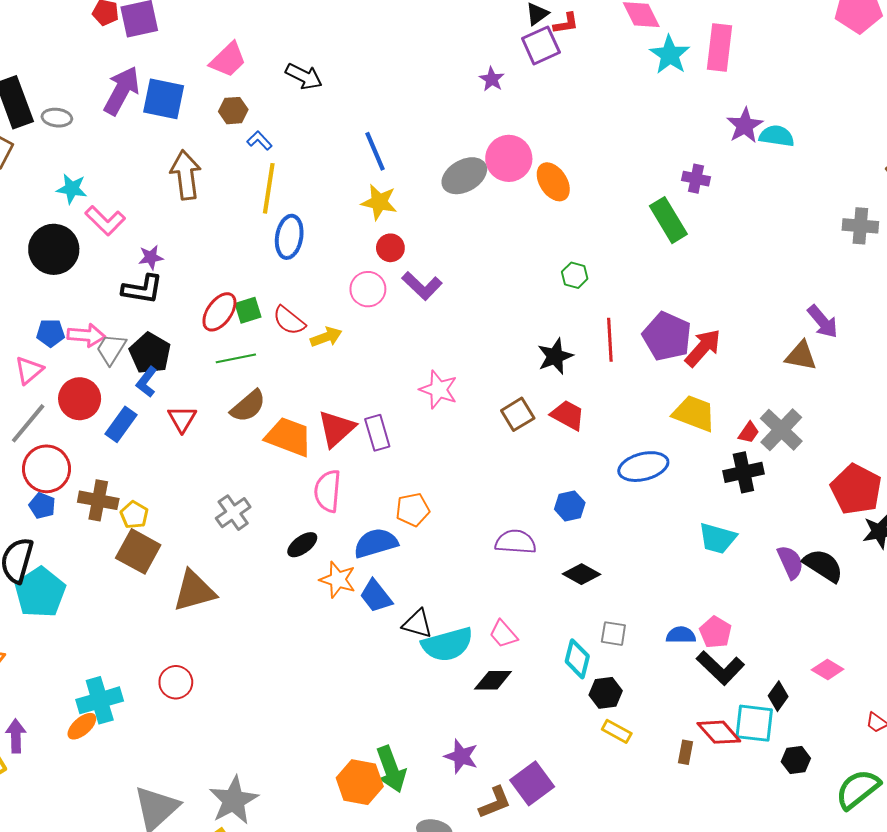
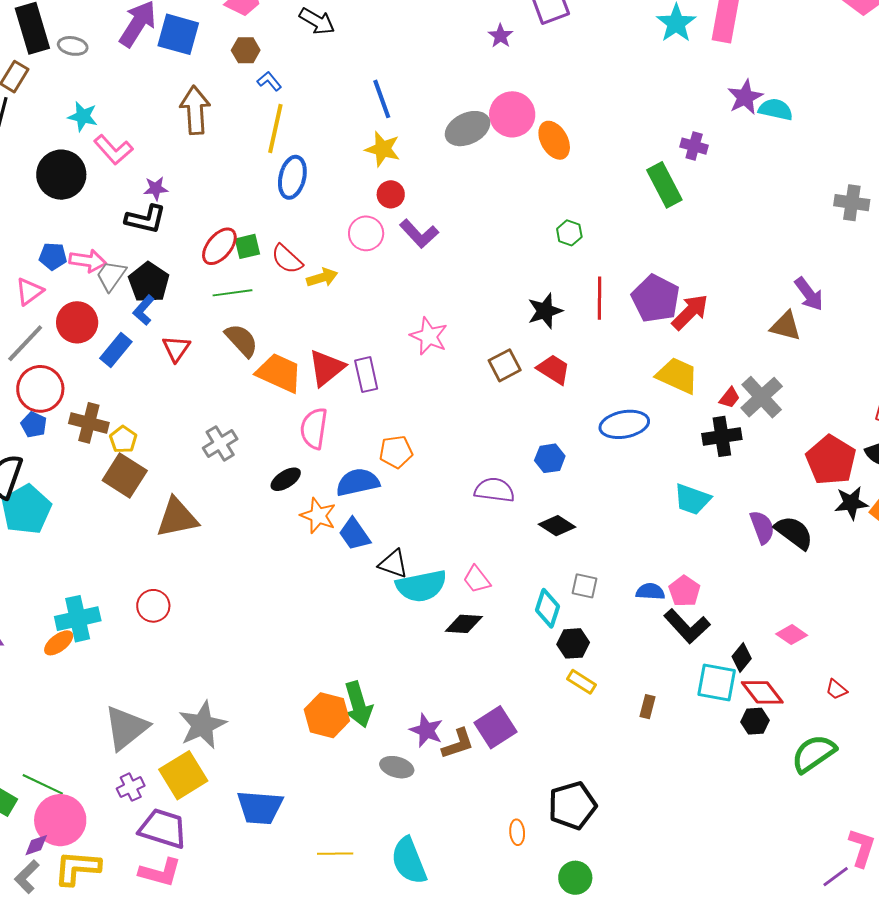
brown semicircle: (248, 406) -> (241, 340), turned -96
red diamond: (719, 732) -> (762, 692), moved
purple star: (461, 756) -> (426, 730), moved

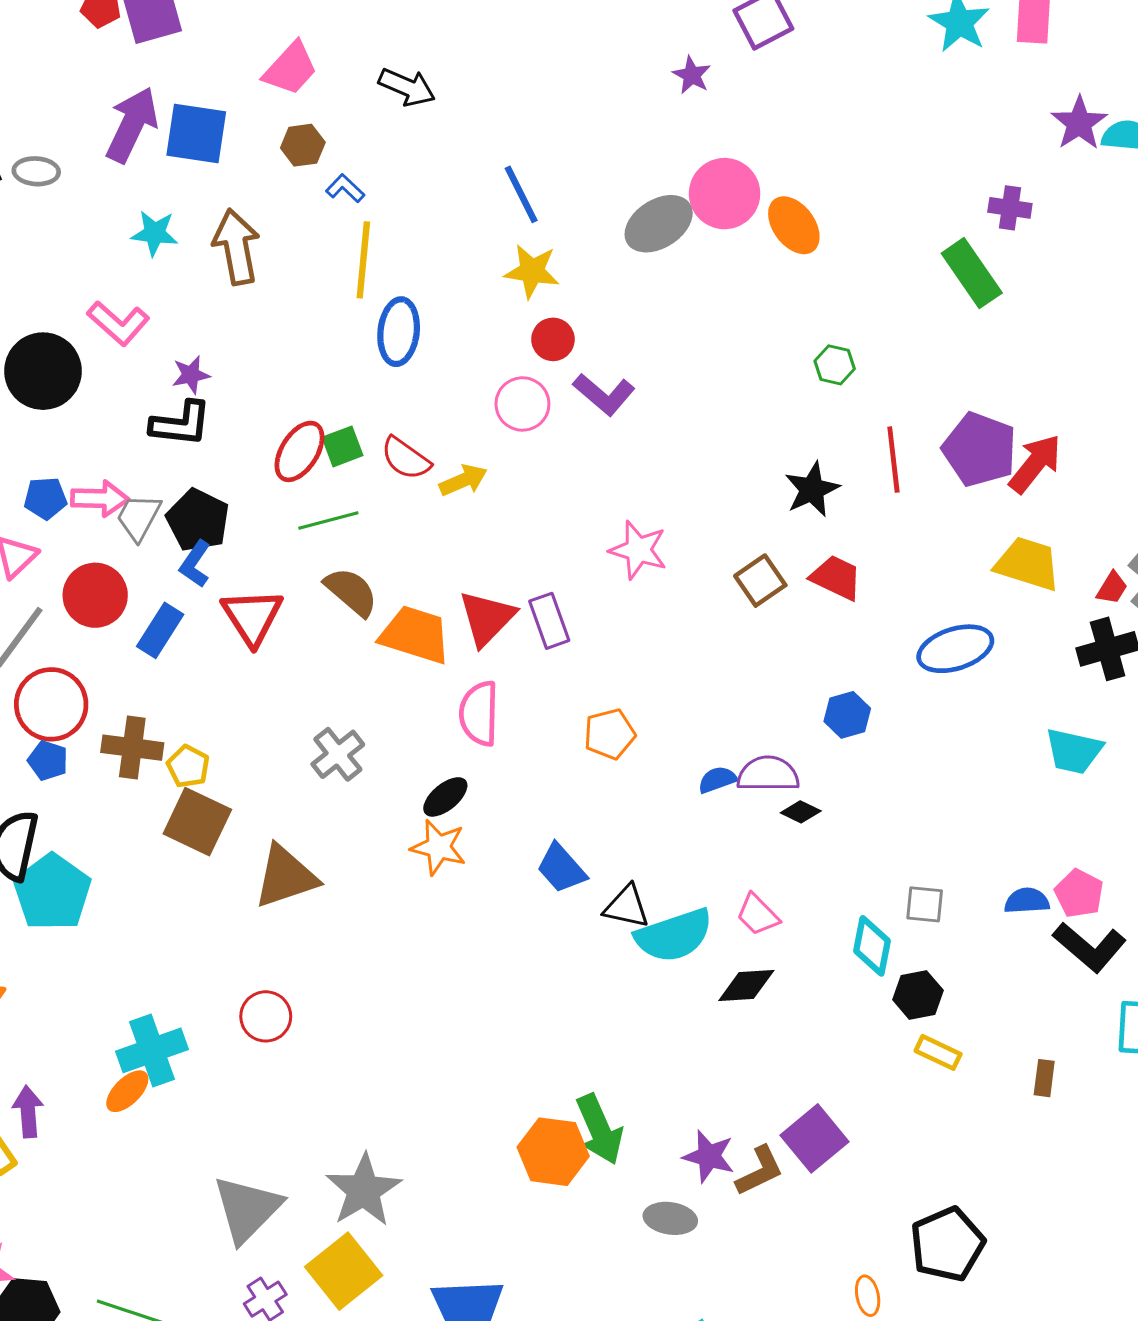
cyan star: (83, 116) -> (155, 233), moved
red triangle: (176, 349) -> (252, 617), size x1.4
blue semicircle: (358, 482) -> (717, 780), moved, size x0.6
orange star: (318, 516) -> (439, 847), moved
black diamond: (557, 526) -> (801, 812), moved, size x0.7

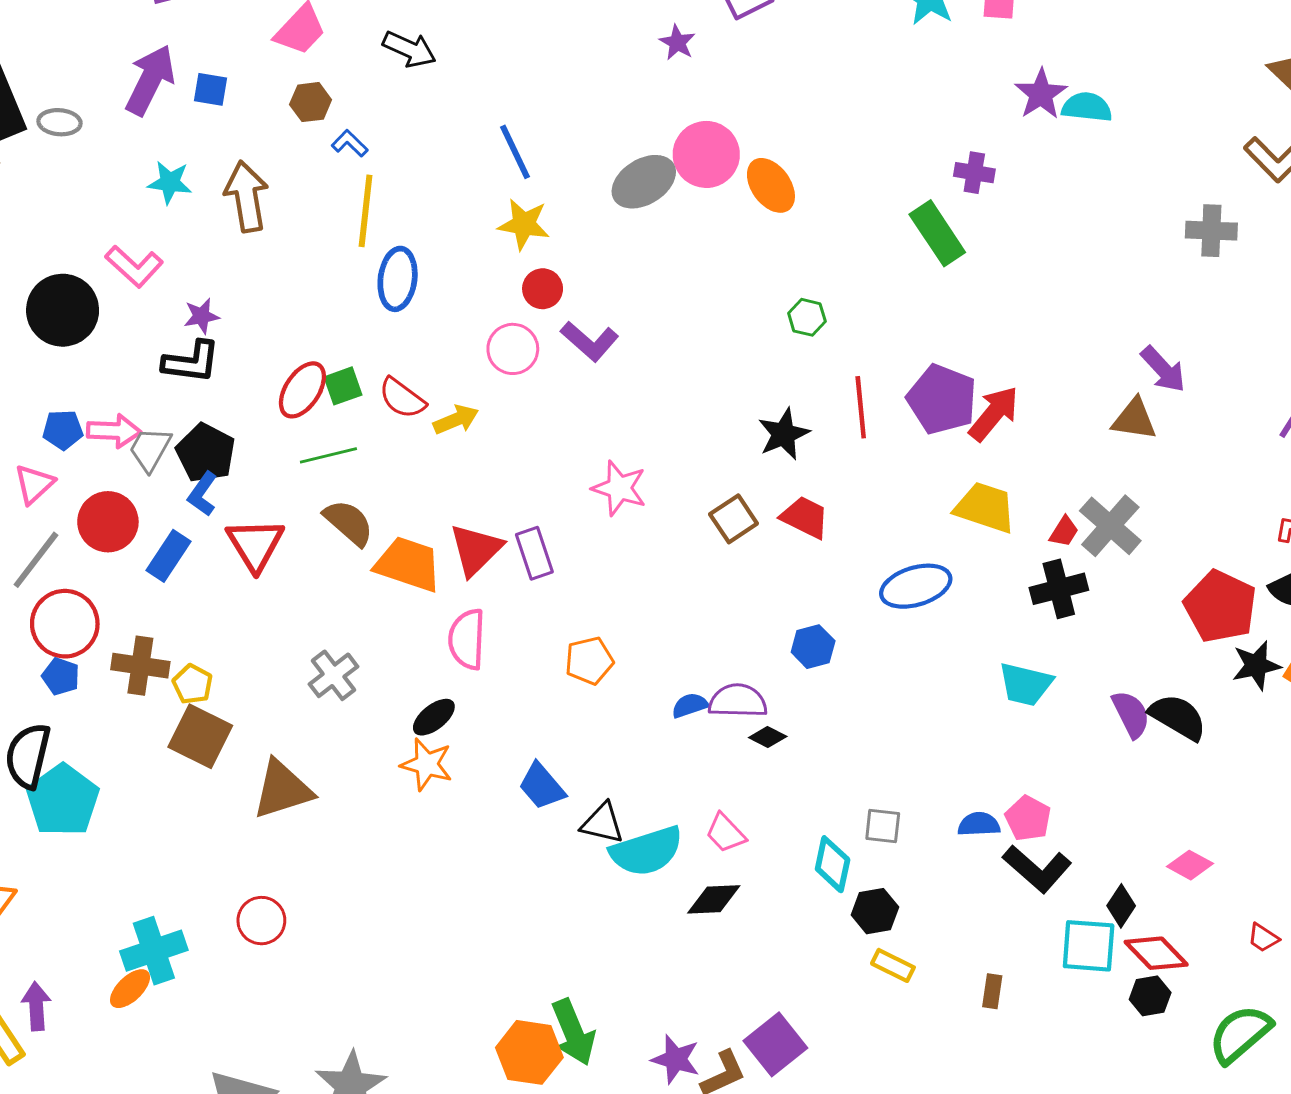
blue square: (196, 134) -> (211, 89), size x0.6

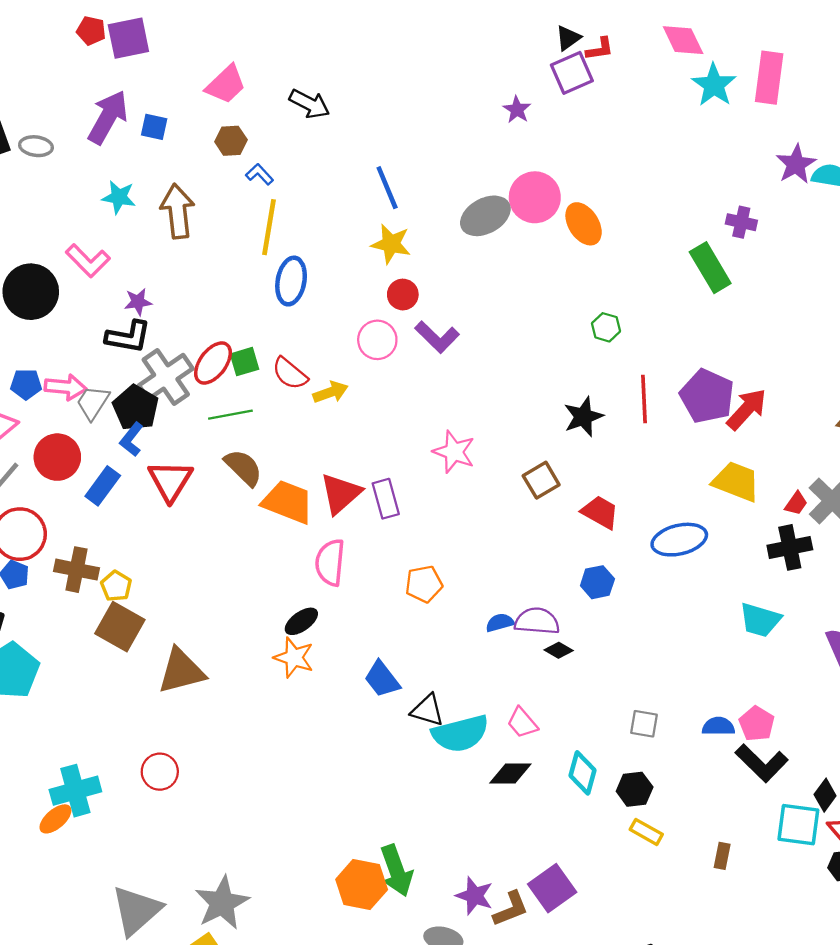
red trapezoid: (805, 517) -> (600, 512), moved
gray cross: (333, 675) -> (166, 377), moved, size x1.4
cyan diamond: (833, 864) -> (583, 773), moved

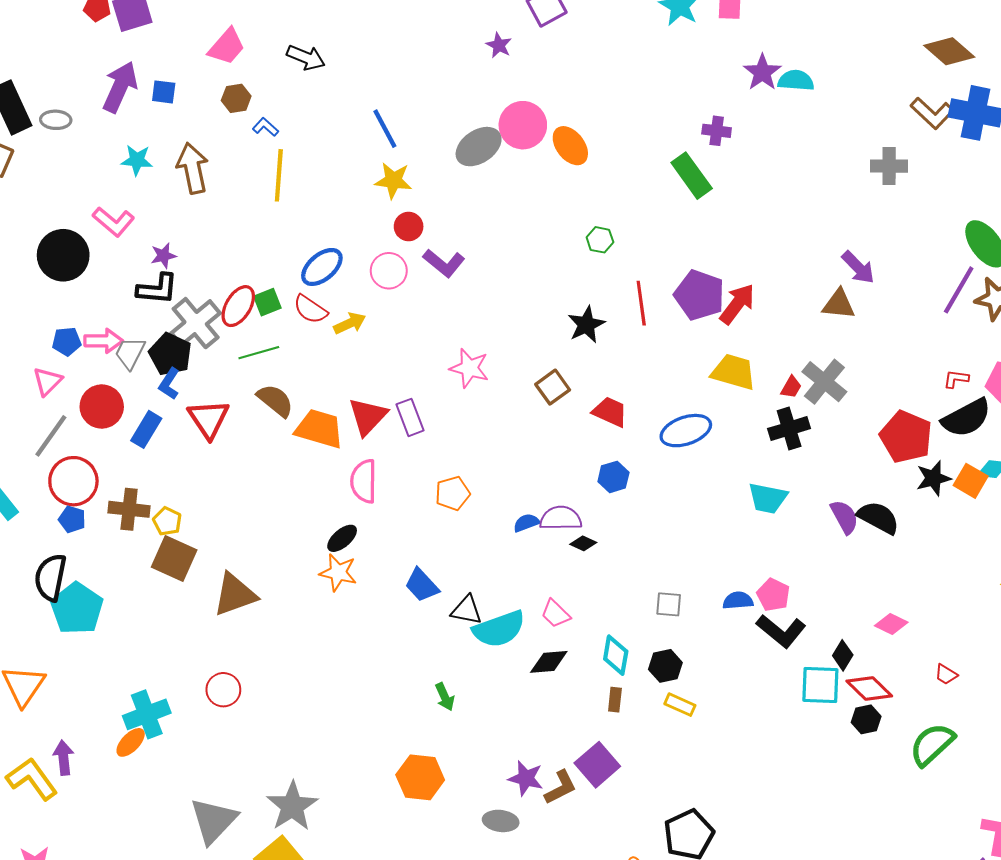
blue ellipse: (291, 281) -> (322, 267), moved, turned 45
brown rectangle: (722, 856) -> (615, 700), moved
green arrow: (396, 871) -> (445, 697), moved, size x0.6

